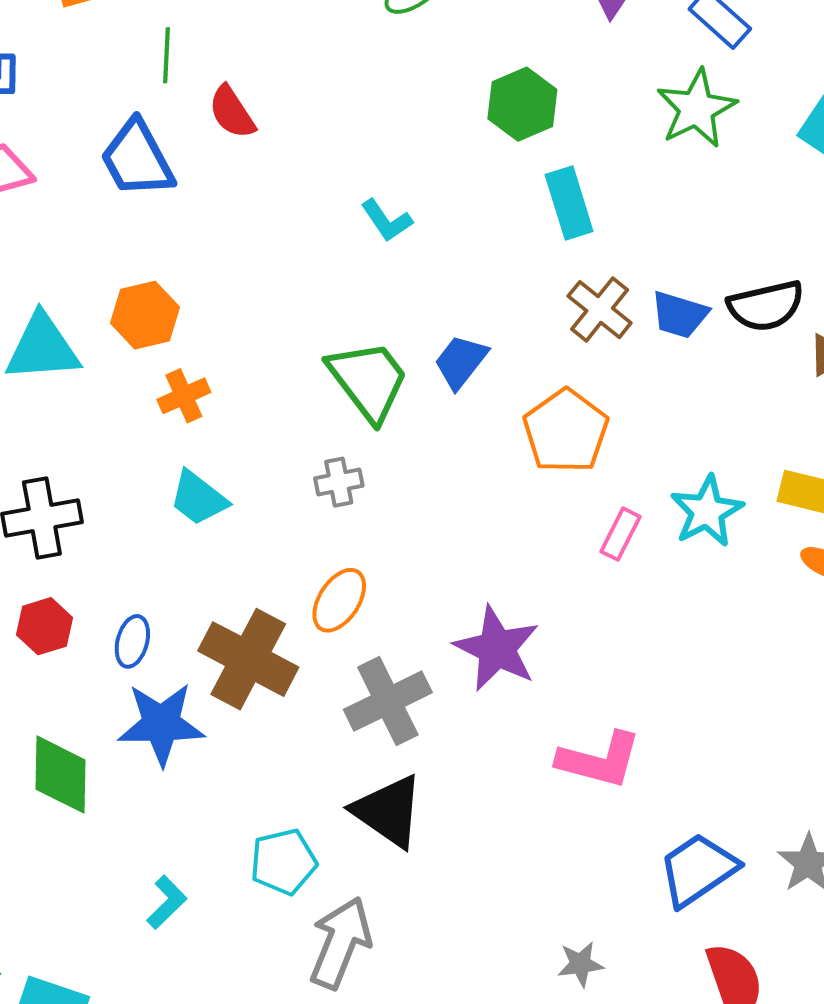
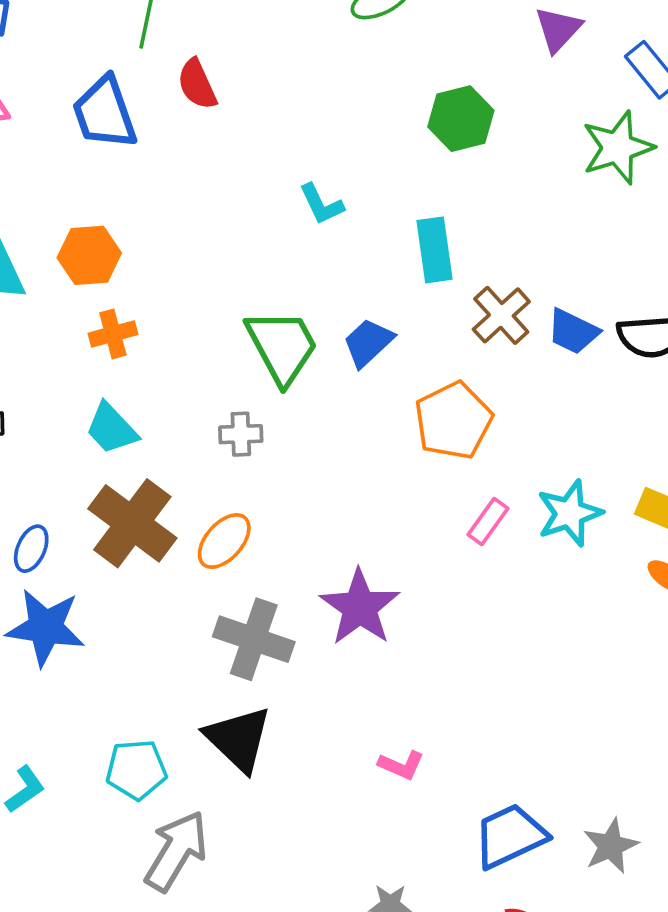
cyan rectangle: (569, 203) -> (434, 250), moved
brown cross: (248, 659) -> (132, 523), moved
gray cross: (388, 701) -> (254, 639), turned 36
pink L-shape: (599, 760) -> (401, 765), moved, size x0.6

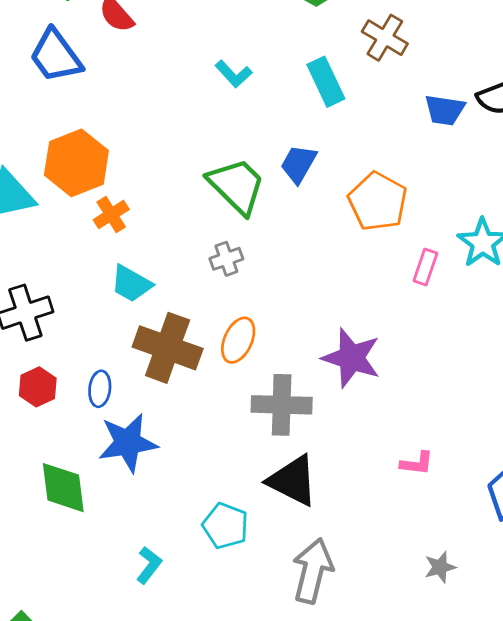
orange hexagon: (89, 255) -> (76, 163), size x1.4
brown cross: (501, 315) -> (385, 38), moved
cyan pentagon: (136, 770) -> (225, 526), turned -30
gray arrow: (176, 851) -> (313, 571), moved

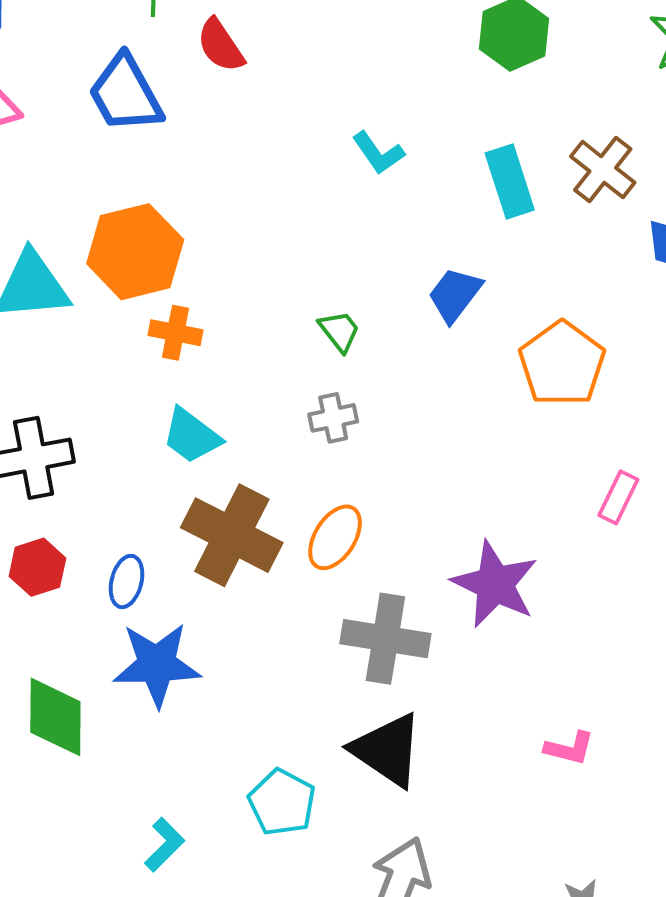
brown cross: (385, 38) -> (603, 169), moved
green trapezoid: (237, 186) -> (339, 331), moved, size x0.5
orange cross: (111, 215) -> (175, 333), turned 36
pink rectangle: (425, 267) -> (618, 497), moved

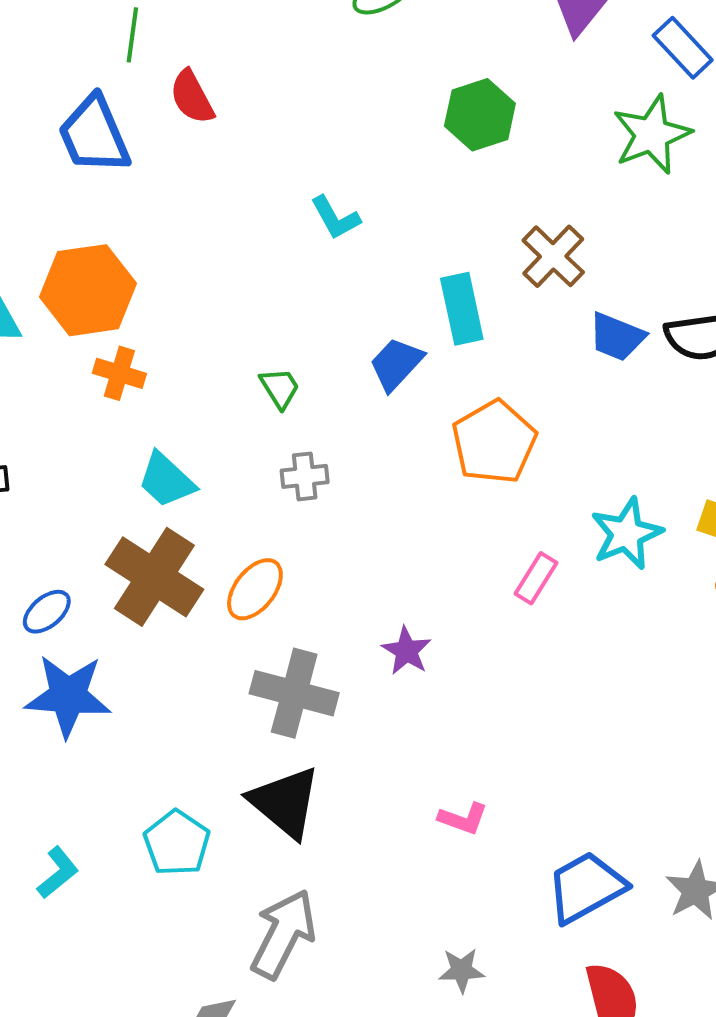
cyan rectangle: (510, 181) -> (462, 309), moved
gray cross: (333, 418) -> (305, 476), moved
cyan trapezoid: (192, 436) -> (166, 480), moved
blue ellipse: (126, 582) -> (47, 612), turned 30
purple star: (495, 584) -> (407, 651), size x0.6

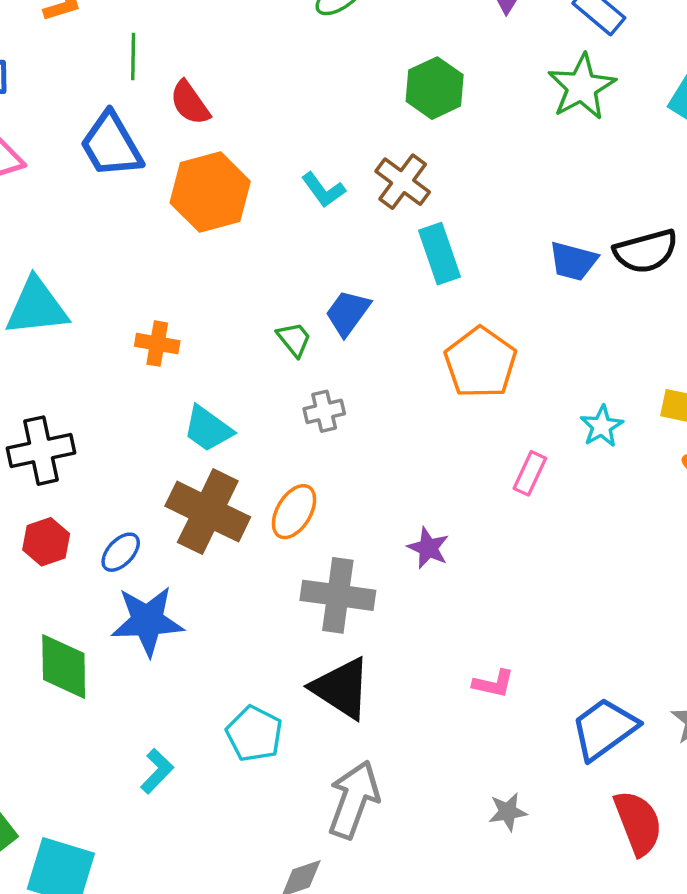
brown cross: (553, 256) -> (403, 182), moved
orange hexagon: (88, 290) -> (210, 192), moved
blue trapezoid: (396, 364) -> (348, 313), moved
cyan star: (626, 534) -> (602, 426), size x0.7

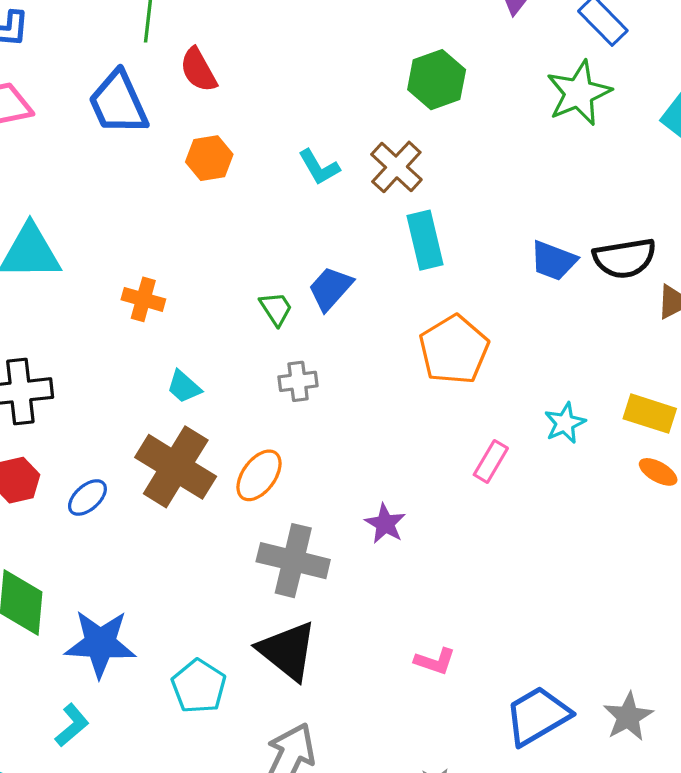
orange hexagon: (210, 192) -> (209, 158), size x0.6
cyan trapezoid: (208, 429) -> (184, 387), size x0.7
blue star: (147, 621) -> (100, 644), moved
cyan L-shape: (157, 771) -> (72, 725), moved

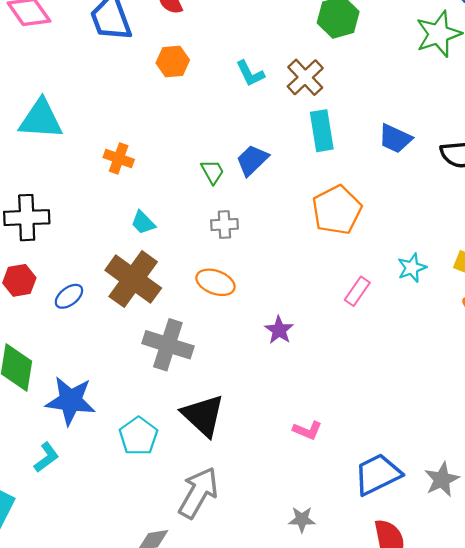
blue trapezoid: (554, 261) -> (395, 139), moved
orange ellipse: (259, 475) -> (215, 282), moved, turned 69
gray cross: (293, 561) -> (168, 345), moved

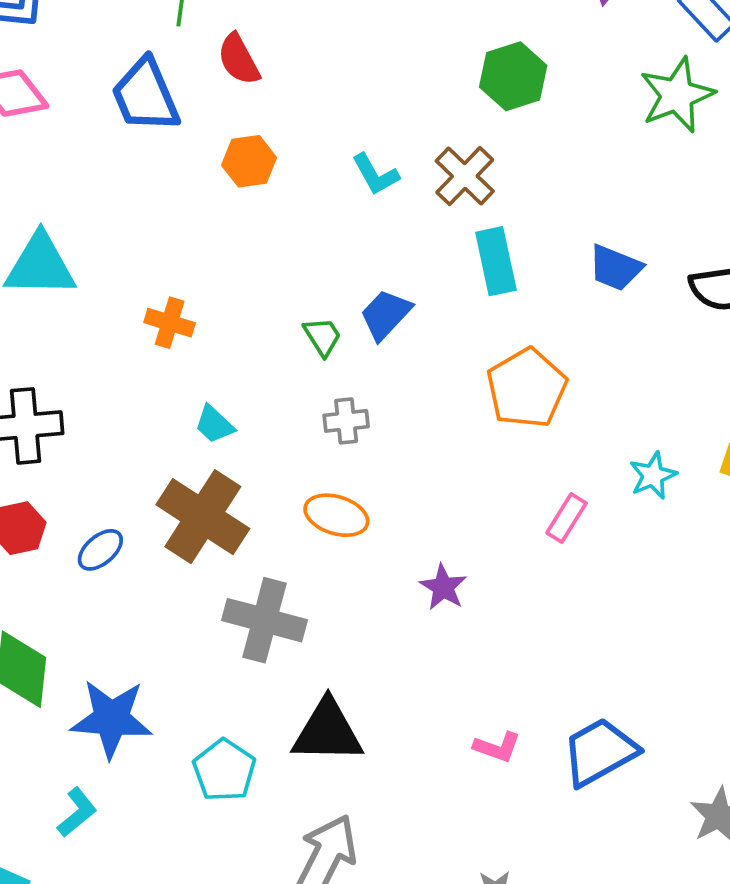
black triangle: (203, 415) -> (327, 731), turned -39
blue trapezoid: (377, 474) -> (600, 752), moved

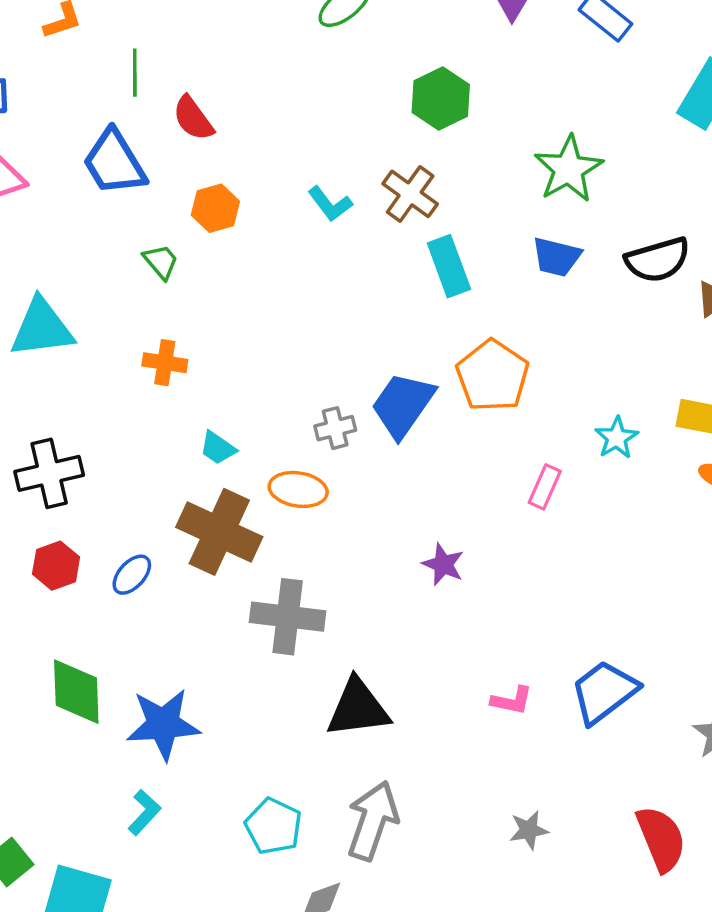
green star: (677, 95) -> (569, 169), moved
blue trapezoid: (386, 315) -> (403, 405), moved, size x1.4
green trapezoid: (322, 337) -> (161, 262), moved
orange ellipse: (336, 515) -> (298, 489), moved
cyan pentagon: (224, 770) -> (273, 826), moved

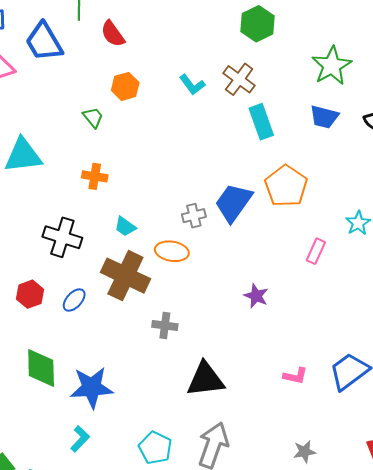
blue trapezoid: (114, 162) -> (44, 42), moved
black cross: (49, 473) -> (62, 237), moved, turned 30
gray cross: (288, 617) -> (165, 325), size x0.6

